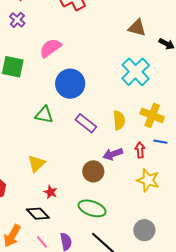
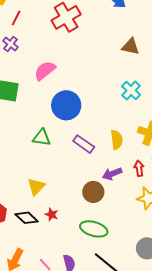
cyan cross: (136, 72) -> (131, 91), size x0.7
black diamond: (38, 214) -> (27, 218), moved

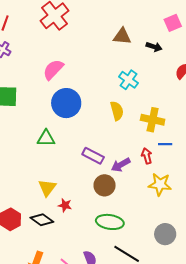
pink semicircle: (45, 71) -> (53, 70), moved
yellow semicircle: (117, 140) -> (117, 111), moved
purple rectangle: (84, 144) -> (93, 156), moved
red star: (52, 214) -> (65, 205), moved

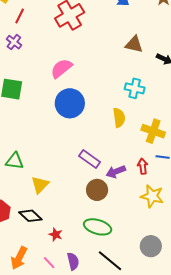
cyan cross: (129, 80) -> (135, 88), turned -30
green triangle: (46, 138) -> (15, 161), moved
red star: (65, 205) -> (56, 234), moved

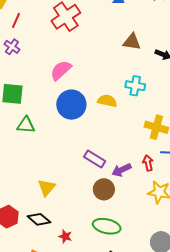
yellow semicircle: (119, 118) -> (107, 101), moved, turned -66
green triangle: (15, 161) -> (26, 125), moved

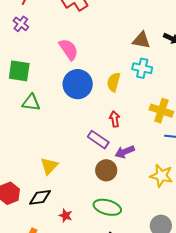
brown triangle: (132, 42) -> (141, 40), moved
pink semicircle: (61, 70) -> (69, 49), turned 95
yellow semicircle: (107, 101) -> (114, 82), turned -90
red arrow: (148, 163) -> (115, 119), moved
black diamond: (39, 219) -> (40, 197), turned -50

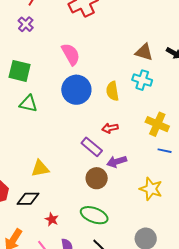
yellow semicircle: (114, 82) -> (112, 91), turned -30
red arrow: (115, 119) -> (110, 128), turned -98
yellow triangle: (49, 166) -> (40, 168), turned 30

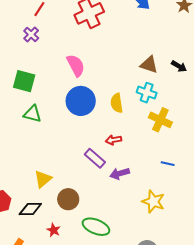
yellow cross: (157, 124) -> (160, 120), moved
yellow triangle: (40, 168) -> (43, 179), turned -30
brown circle: (97, 178) -> (68, 199), moved

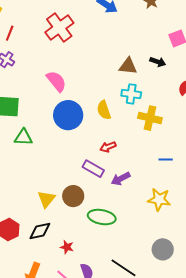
brown circle: (68, 199) -> (73, 196), moved
green ellipse: (96, 227) -> (102, 217), moved

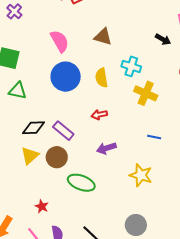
brown triangle: (128, 66) -> (103, 37), moved
purple rectangle: (93, 169) -> (63, 131), moved
black diamond: (40, 231) -> (33, 128), moved

